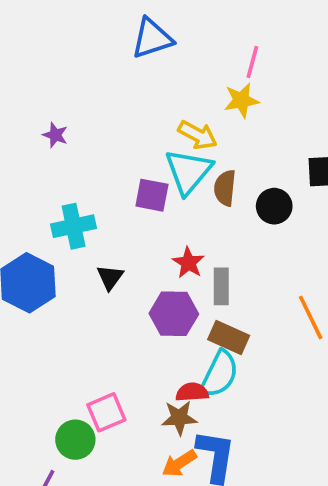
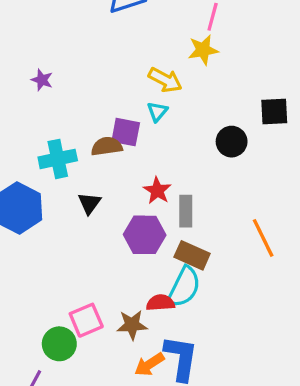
cyan triangle: (188, 171) -> (157, 112), size x0.5
brown semicircle: (225, 188) -> (107, 146), moved, turned 76
brown star: (179, 418) -> (132, 325), moved

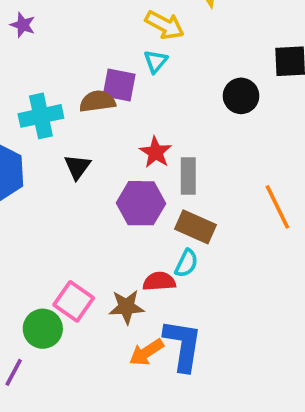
cyan semicircle: (184, 287) -> (186, 263), size x0.6
pink square: (86, 320) -> (74, 301), turned -32

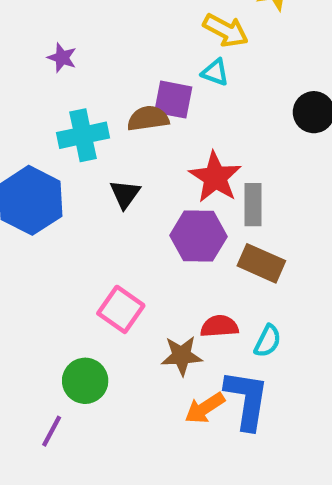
purple star: (23, 25) -> (62, 58), moved
cyan triangle: (156, 61) -> (215, 72), turned -50
red star: (156, 152) -> (215, 177), size x1.4
cyan semicircle: (186, 263) -> (268, 341), moved
pink square: (74, 301) -> (121, 309), moved

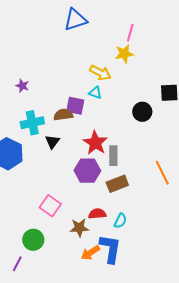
black triangle: (125, 194) -> (52, 142), moved
brown rectangle: (261, 263) -> (117, 184), turned -45

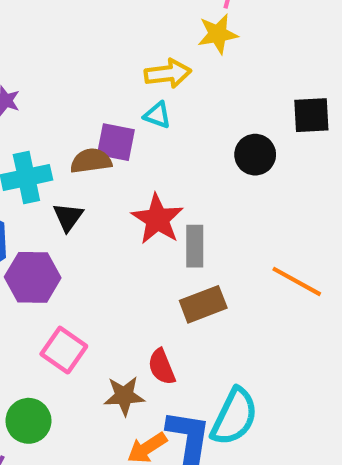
yellow arrow: (100, 73) -> (168, 73), turned -35
purple hexagon: (87, 171) -> (33, 277), moved
orange line: (162, 173) -> (297, 281), turned -35
red semicircle: (97, 214) -> (162, 367), turned -108
cyan semicircle: (120, 221) -> (234, 417), moved, size x1.8

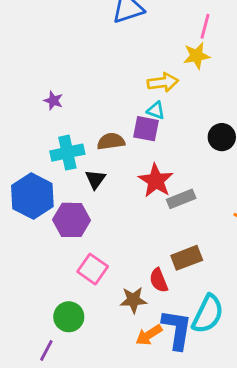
purple square: (116, 142) -> (146, 129), moved
gray rectangle: (195, 246) -> (181, 199), turned 68
brown rectangle: (203, 304) -> (187, 258), moved

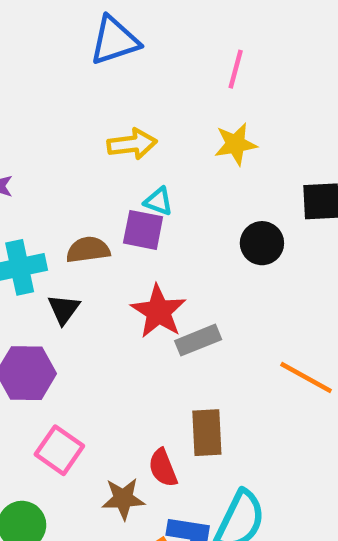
yellow star: (197, 56) -> (236, 144), moved
yellow arrow: (163, 82) -> (132, 144), moved
brown rectangle: (187, 258) -> (207, 433), turned -72

